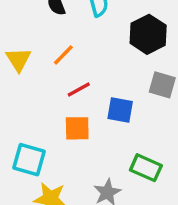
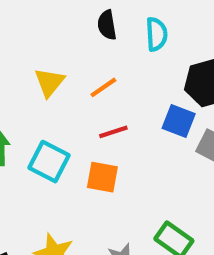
blue square: (120, 110) -> (179, 121), moved
cyan square: (29, 160) -> (49, 162), moved

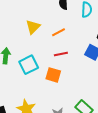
cyan square: (49, 162) -> (29, 65), turned 30

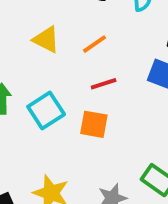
yellow triangle: (33, 27) -> (46, 40), turned -42

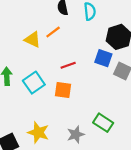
orange line: (94, 44) -> (53, 32), moved

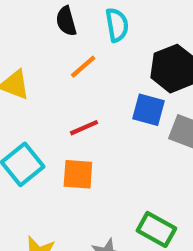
orange line: (53, 32) -> (83, 67), moved

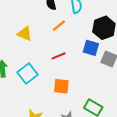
orange square: (78, 174) -> (61, 86), moved

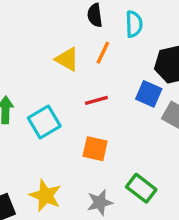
orange line: (59, 26) -> (103, 53), turned -32
yellow triangle: (25, 34) -> (67, 59), moved

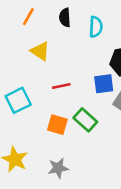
orange line: (103, 53) -> (28, 17), moved
blue square: (149, 94) -> (104, 84), turned -35
green rectangle: (141, 188) -> (85, 120), moved

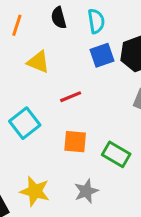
blue square: (104, 84) -> (102, 55), moved
green rectangle: (85, 120) -> (116, 154), moved

